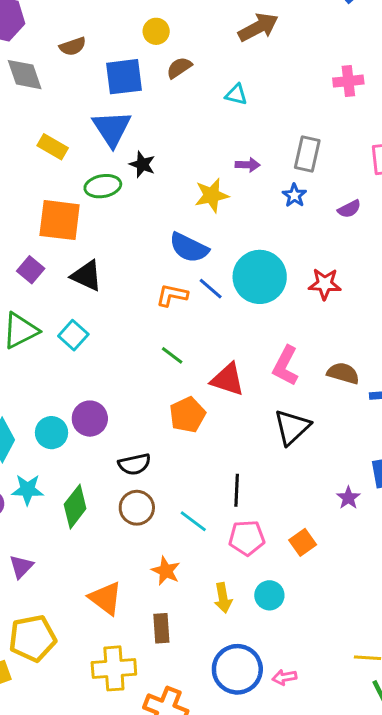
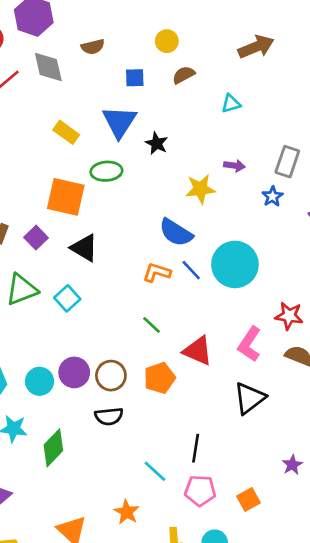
blue square: (124, 77) -> (135, 78), size x0.6
cyan triangle: (236, 95) -> (231, 104), turned -36
black star: (142, 164) -> (157, 143), moved
red star: (325, 284) -> (289, 316), moved
brown circle: (137, 508) -> (111, 376), moved

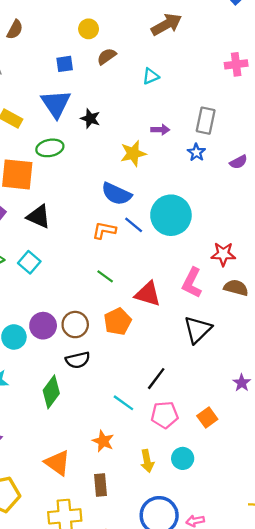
brown semicircle: (93, 47) -> (15, 30), moved, turned -42
green diamond: (53, 448) -> (51, 392), moved
black line: (196, 448) -> (156, 379), turned 35

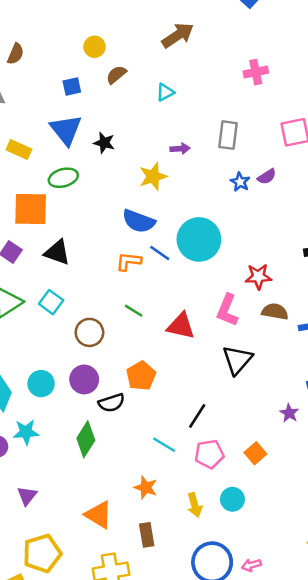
blue star: (196, 152) -> (240, 182), moved
orange pentagon: (118, 321) -> (141, 376), moved
brown circle: (75, 325) -> (89, 332), moved
purple circle: (43, 326) -> (84, 379), moved

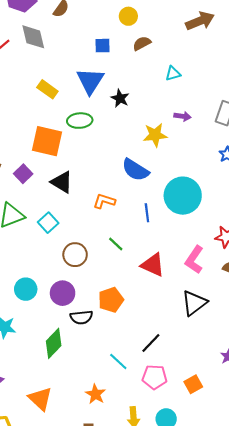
cyan triangle: (165, 92) -> (173, 73), moved
blue line: (160, 253) -> (147, 213), moved, turned 36
orange L-shape: (129, 261) -> (104, 201), moved
orange triangle: (99, 515) -> (40, 399), moved

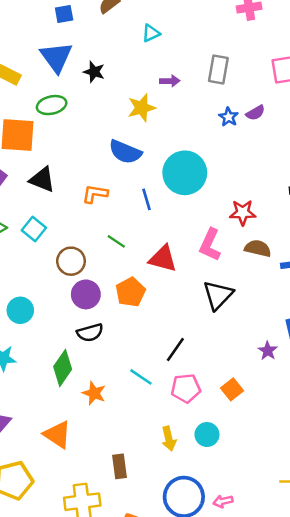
purple circle: (63, 293) -> (86, 294), moved
orange pentagon: (111, 300) -> (130, 292), moved
orange star: (95, 394) -> (94, 393), moved

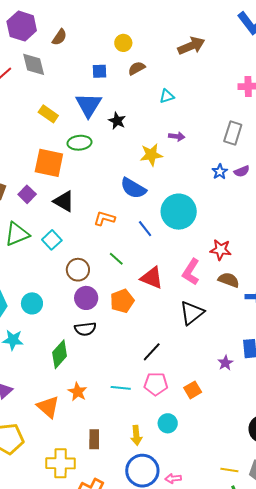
gray rectangle: (218, 69) -> (233, 133), moved
blue line: (147, 199) -> (145, 229), turned -30
cyan line: (141, 377) -> (121, 388), moved, turned -36
orange star: (94, 393) -> (78, 392), moved
yellow arrow: (169, 439) -> (136, 435), moved

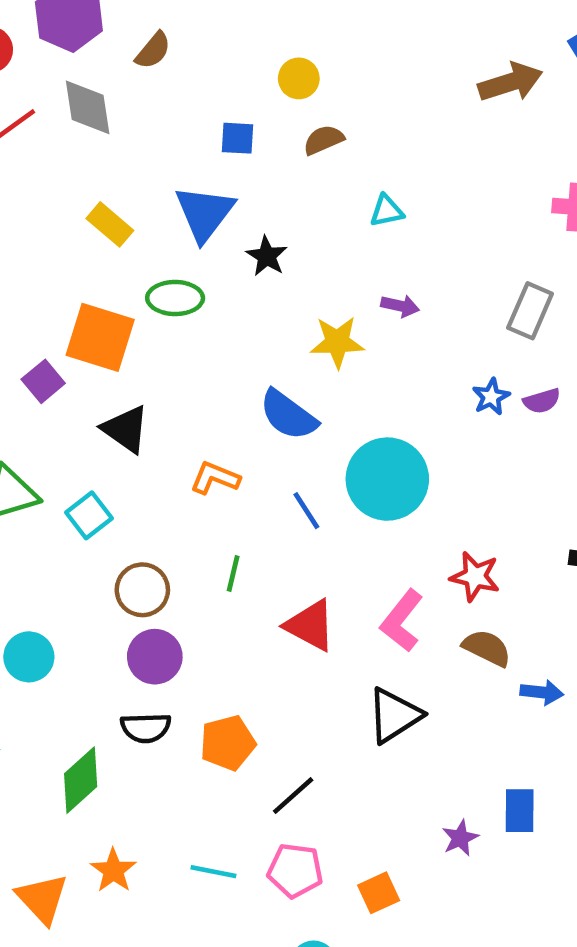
brown arrow: (191, 46) -> (510, 82), moved
purple square: (27, 194) -> (43, 381), moved
green line: (116, 259) -> (233, 573), turned 56
orange pentagon: (122, 301) -> (228, 743), moved

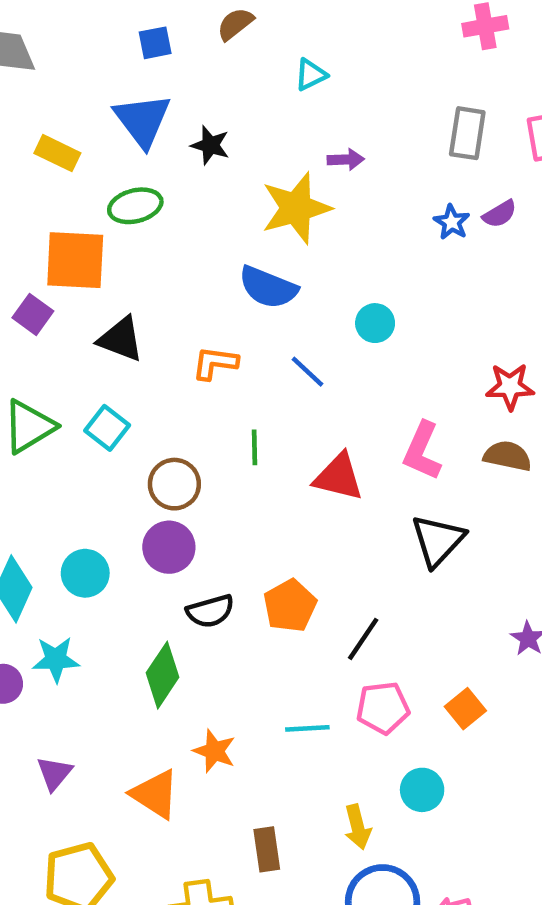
yellow star: (337, 342) -> (296, 208), size x1.4
cyan circle: (387, 479) -> (375, 323), size x0.5
red star: (475, 577) -> (510, 387), moved
purple circle: (155, 657) -> (169, 547), moved

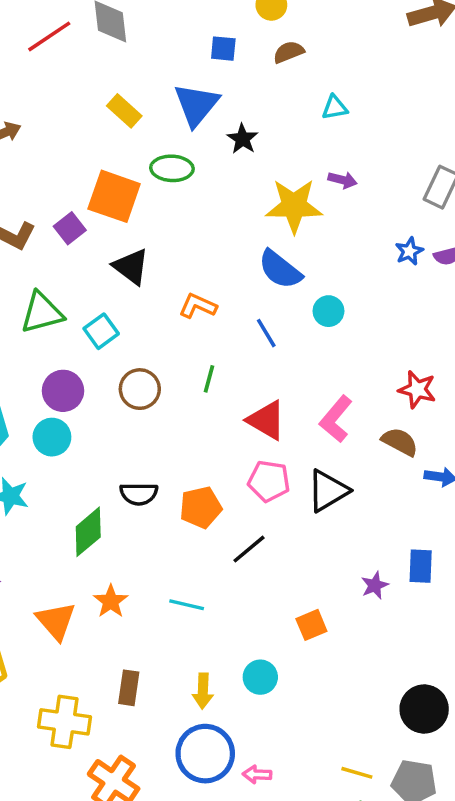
blue semicircle: (268, 287) -> (280, 269), moved
purple circle: (169, 547) -> (63, 391), moved
pink pentagon: (383, 708) -> (269, 481), moved

